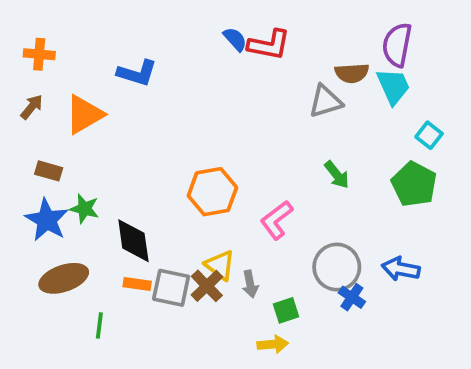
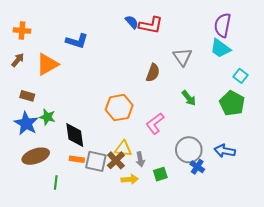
brown semicircle: (352, 73) -> (153, 73), moved, turned -66
cyan trapezoid: (393, 86) -> (220, 48), turned 150
gray triangle: (325, 101) -> (182, 57), turned -48
yellow triangle: (220, 265) -> (123, 149), turned -30
yellow arrow: (273, 344) -> (130, 179), moved

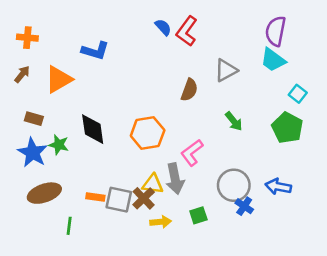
red L-shape: (151, 25) -> (187, 31), turned 115
gray triangle: (182, 57) -> (226, 70), turned 36
black diamond: (75, 135) -> (93, 129), moved
gray arrow: (140, 159) -> (175, 179), moved, size x1.6

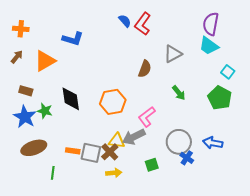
gray arrow: (175, 179) -> (134, 137), turned 75
yellow arrow: (161, 222) -> (114, 173), moved

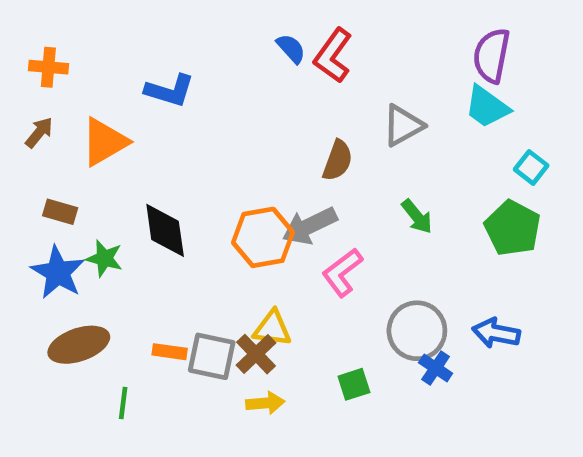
gray arrow: (134, 137) -> (310, 226), moved

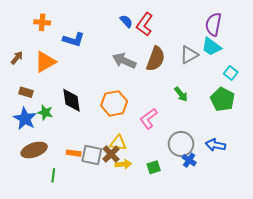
orange cross: (48, 67) -> (42, 22), moved
gray triangle: (403, 125) -> (189, 55), moved
brown semicircle: (338, 160) -> (156, 59), moved, size x1.4
gray arrow: (310, 226) -> (124, 61), moved, turned 50
yellow arrow: (265, 403) -> (123, 164), moved

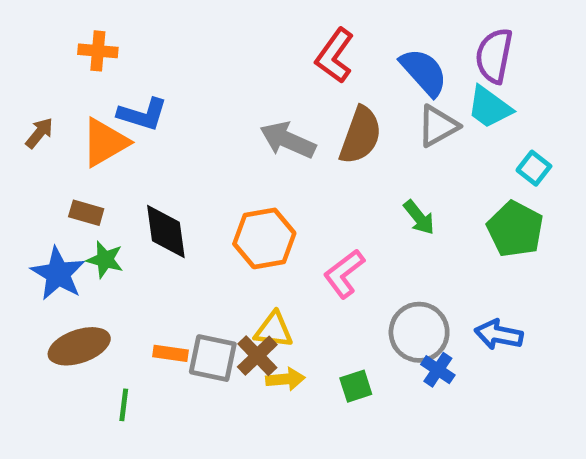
blue semicircle: (126, 21) -> (424, 72), moved, size x1.6
blue L-shape: (74, 40) -> (142, 114), moved
brown rectangle: (26, 92) -> (86, 213), moved

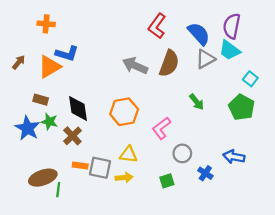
gray circle: (419, 332) -> (182, 153), moved, size x0.7
brown ellipse: (79, 346) -> (43, 178), moved
brown cross: (257, 356) -> (72, 136), moved
yellow arrow: (285, 379) -> (124, 178), moved

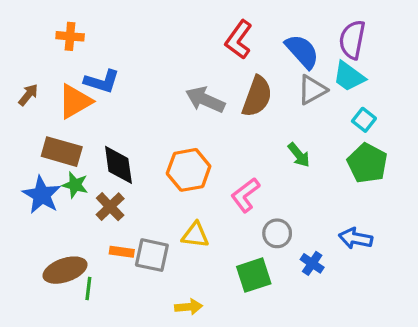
cyan square: (250, 79) -> (364, 120), moved
brown rectangle: (41, 100) -> (62, 152), size x1.6
yellow arrow: (124, 178) -> (189, 307), moved
green square: (167, 181) -> (254, 275), size x1.5

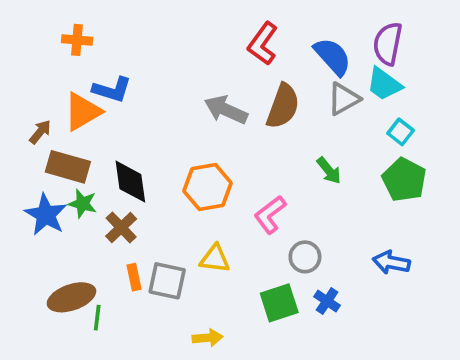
brown arrow: (28, 95) -> (40, 132), moved
orange rectangle: (122, 252) -> (134, 277), turned 70
blue cross: (312, 263) -> (327, 301), moved

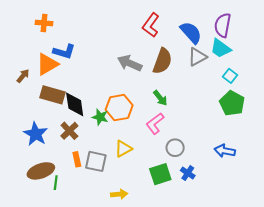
brown rectangle: (68, 167) -> (53, 95), moved
green arrow: (329, 170) -> (160, 98), moved
green star: (83, 204) -> (100, 117), moved
blue star: (46, 215) -> (36, 134), moved
yellow triangle: (215, 259) -> (123, 149), turned -36

